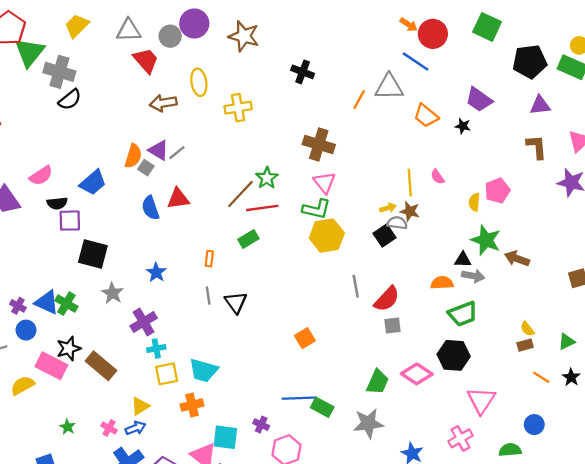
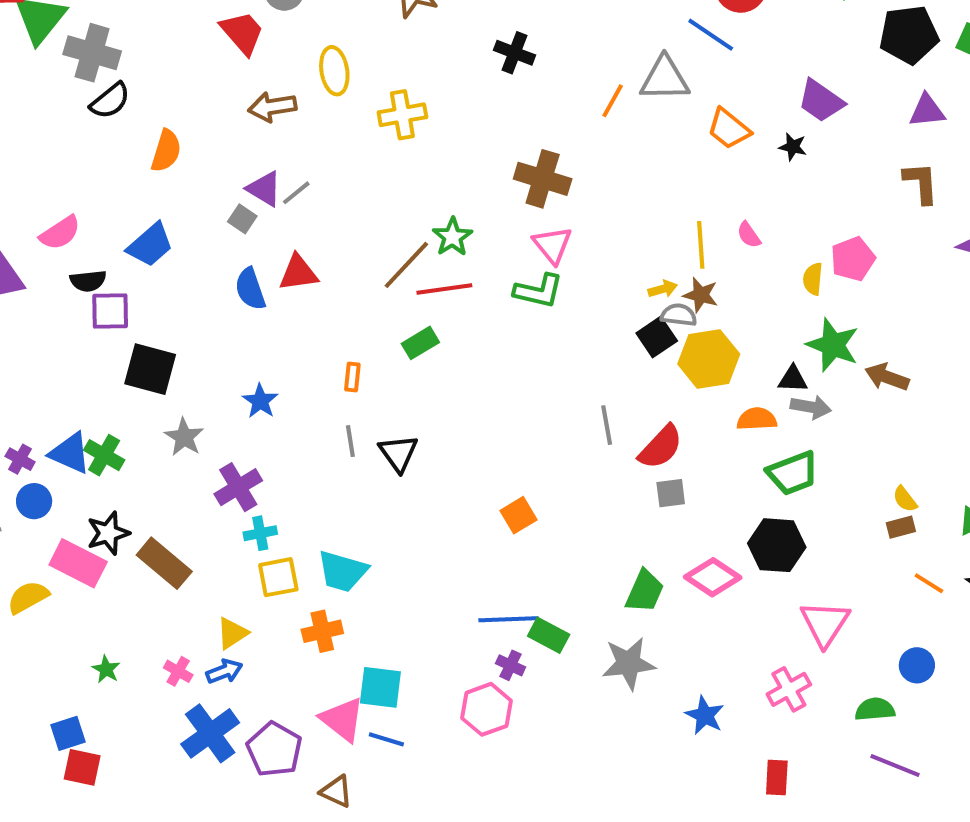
orange semicircle: (133, 156) -> (166, 151), moved
yellow hexagon: (327, 236) -> (709, 359), moved
purple cross: (261, 425) -> (511, 665), moved

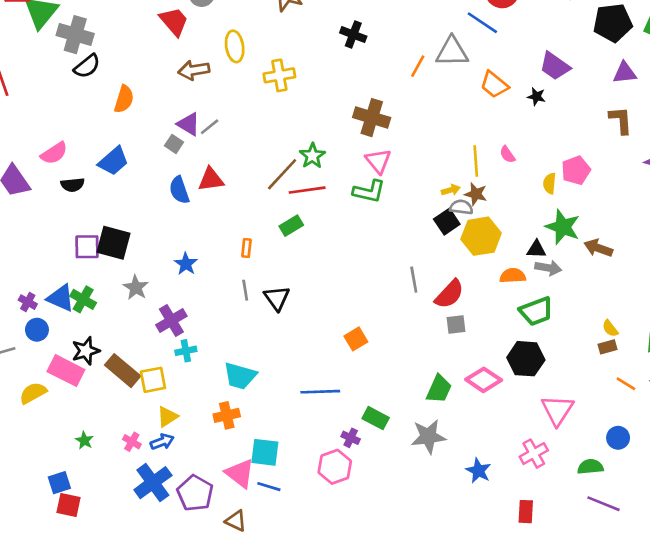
purple square: (110, 311) -> (87, 247), moved
yellow square: (278, 577) -> (153, 380), moved
blue line: (509, 619) -> (320, 392), moved

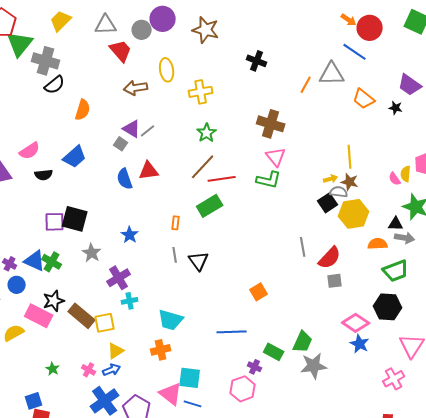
pink semicircle: (507, 154) -> (395, 179), moved
green star: (312, 156) -> (207, 133), moved
green rectangle: (291, 226) -> (210, 206), size x1.4
green trapezoid: (439, 389) -> (303, 342), moved
blue star: (478, 471) -> (360, 344), moved

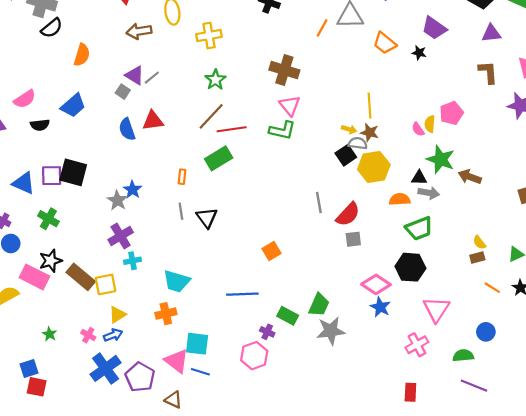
yellow arrow: (331, 179) -> (349, 129), turned 32
gray star: (92, 253) -> (117, 200), moved
blue triangle: (35, 261) -> (24, 183), moved

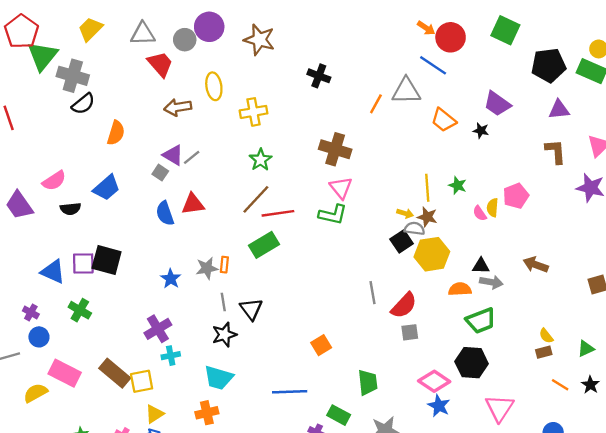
green star: (441, 159) -> (458, 185), moved, size x0.6
gray star: (117, 200) -> (207, 268), moved, turned 30
black star: (51, 261) -> (224, 335), moved
green trapezoid: (319, 305) -> (368, 382), moved, turned -30

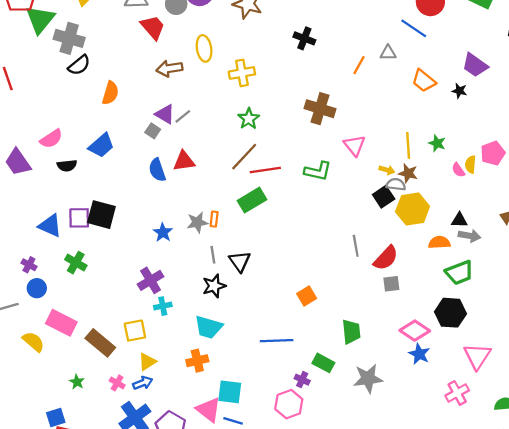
gray triangle: (406, 91) -> (388, 53), size x0.6
pink triangle: (341, 188) -> (355, 145), moved
brown rectangle: (115, 373) -> (100, 343), moved
yellow semicircle: (35, 393) -> (33, 342), turned 70

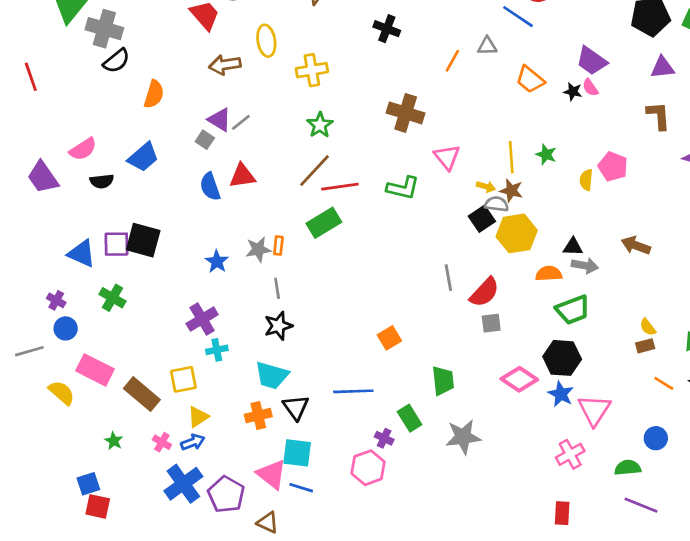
pink pentagon: (493, 153) -> (613, 167), turned -30
pink semicircle: (458, 170) -> (590, 88), moved
black triangle: (240, 261) -> (296, 407), moved
blue star: (419, 354) -> (561, 394), moved
green rectangle: (323, 363) -> (410, 418), turned 30

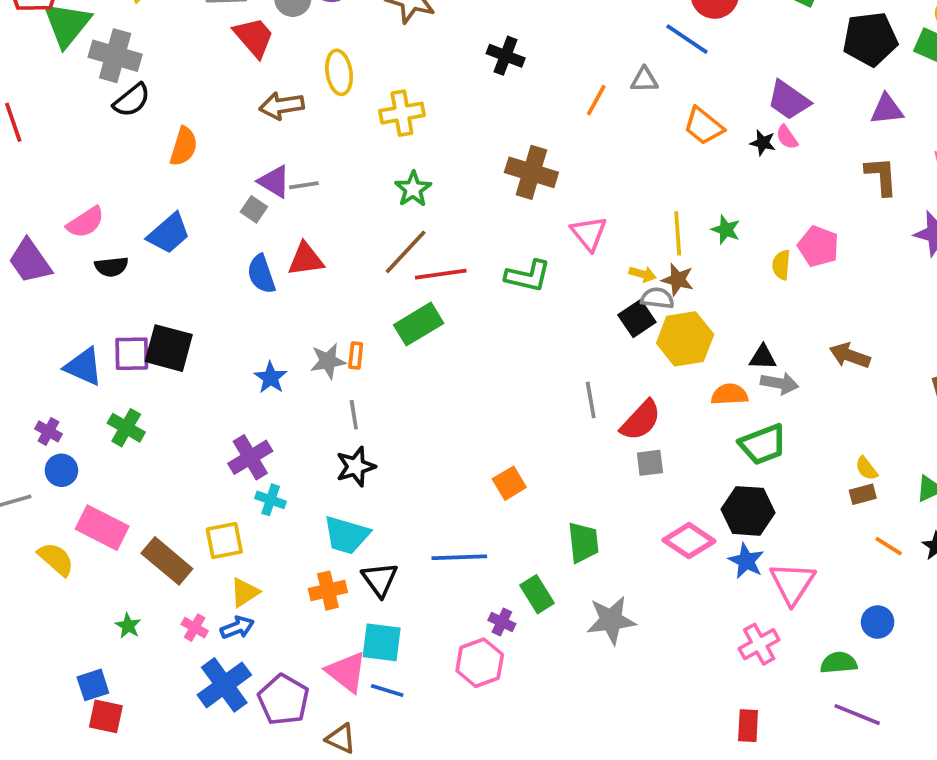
gray line: (241, 122) -> (304, 185), turned 30
cyan cross: (217, 350) -> (271, 500), turned 30

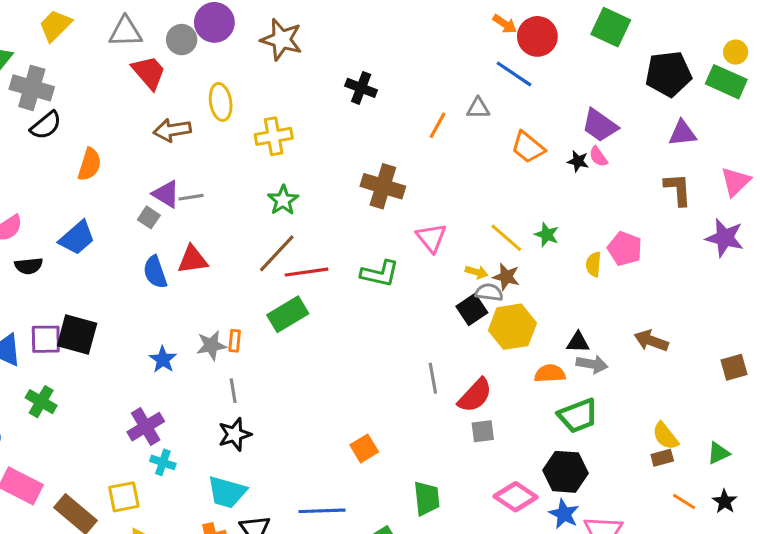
yellow line: (678, 233) -> (506, 238), turned -45
yellow semicircle: (866, 468) -> (665, 436), size x1.4

